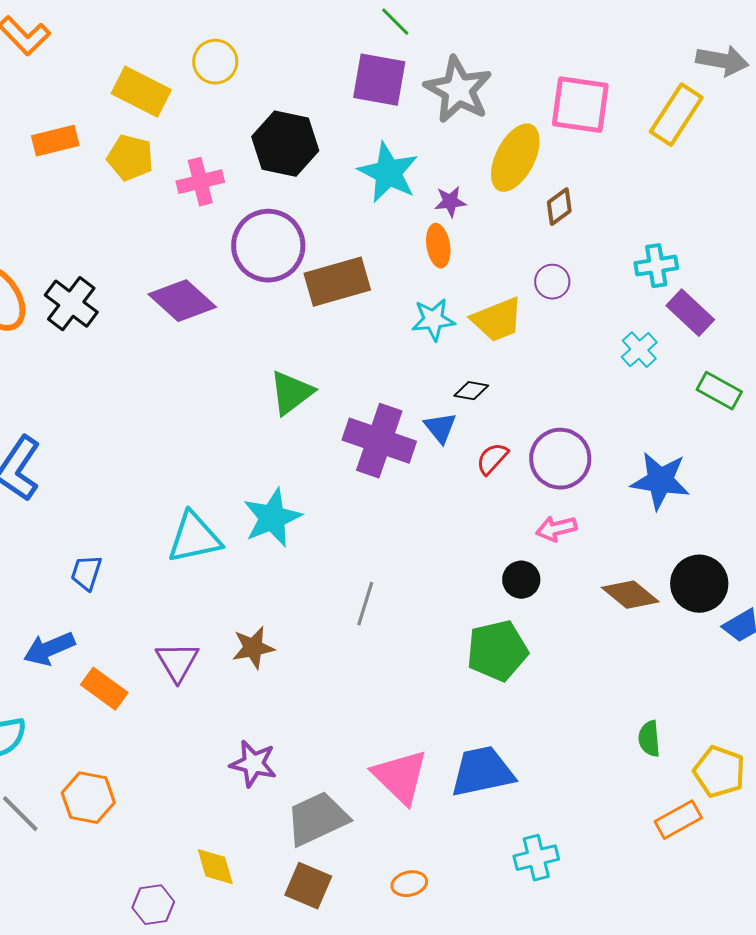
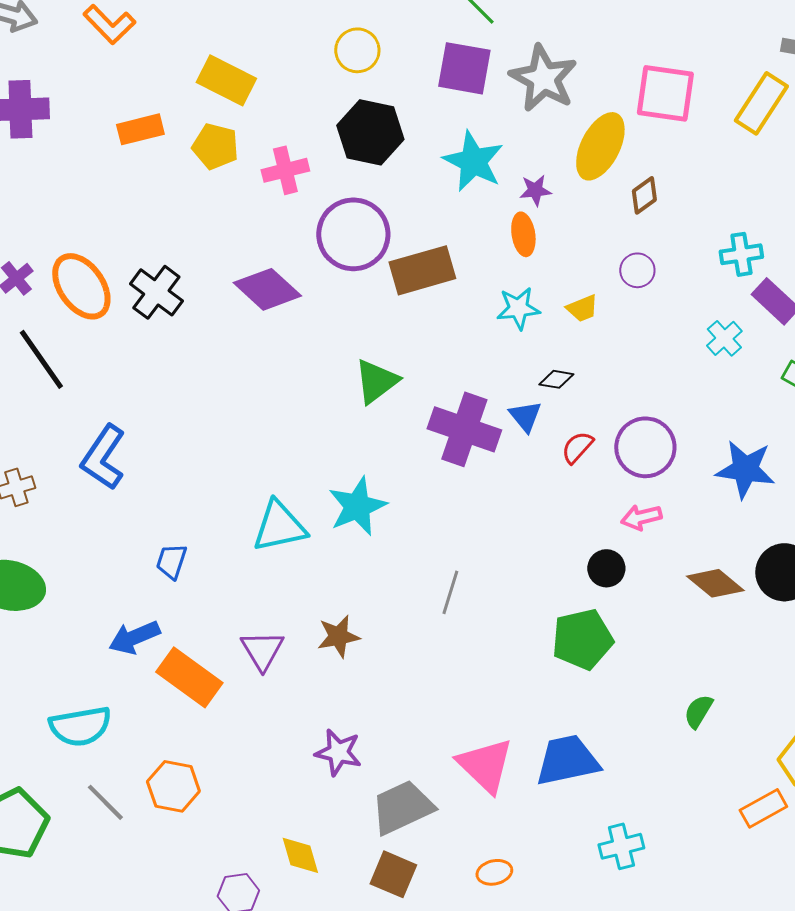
yellow circle: (215, 62) -> (357, 50), moved
yellow trapezoid: (497, 320) -> (582, 308), size x0.6
orange rectangle: (104, 689) -> (189, 677), size x1.4
green semicircle: (649, 739) -> (698, 711), moved, turned 36

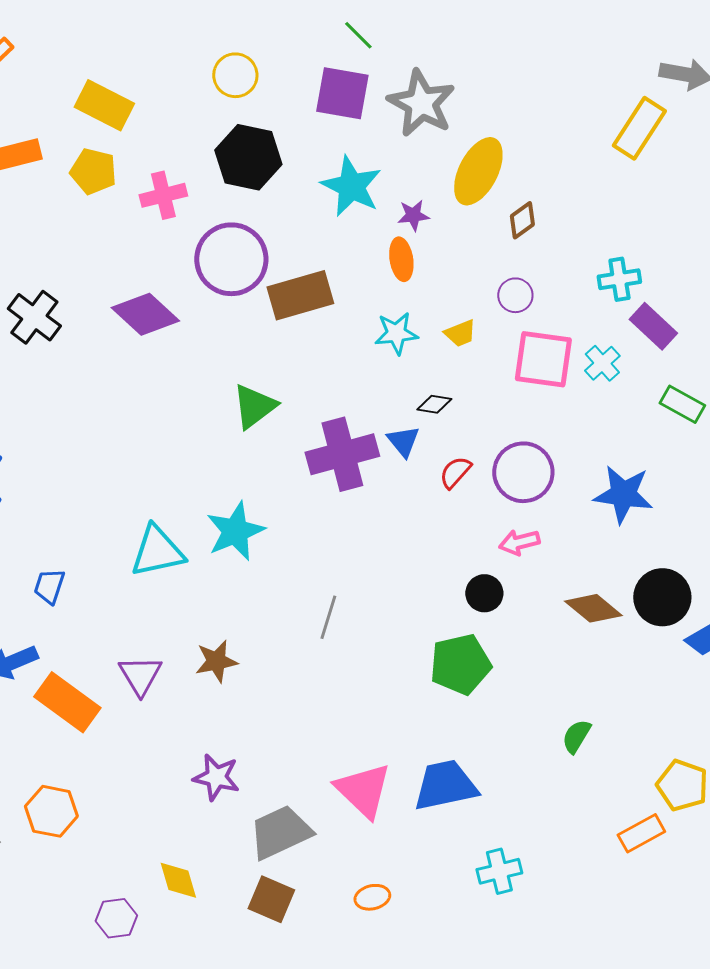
pink square: (665, 93) -> (543, 359), moved
purple cross: (464, 429) -> (342, 454), turned -34

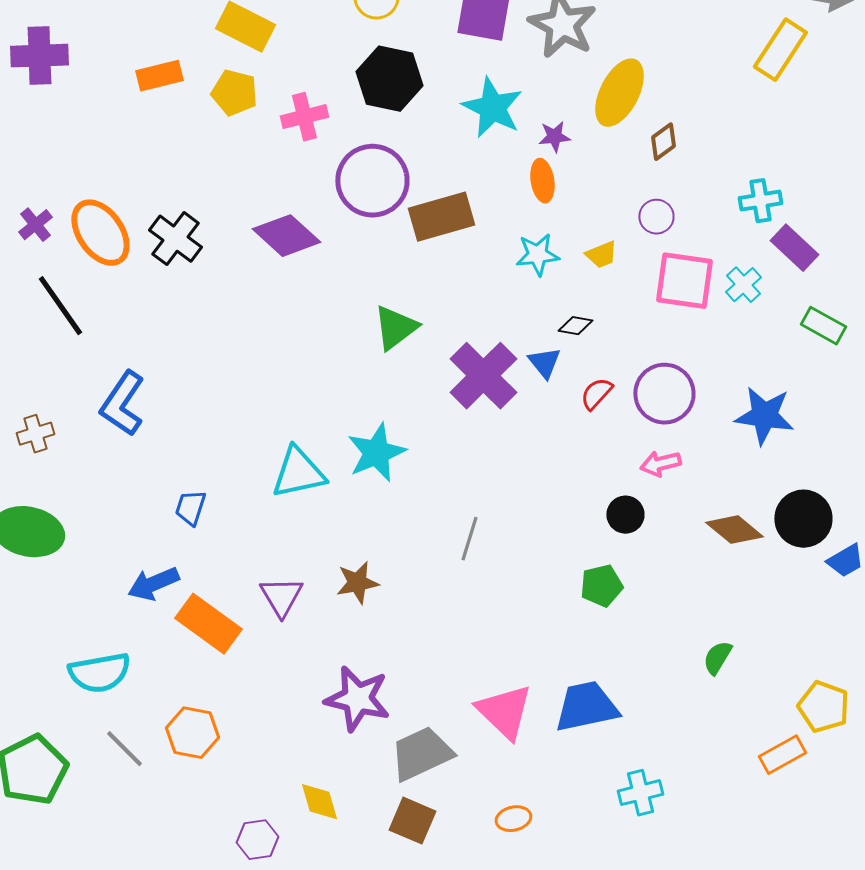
purple cross: (342, 454) -> (483, 376), turned -30
green pentagon: (460, 664) -> (601, 586), size x0.7
purple star: (216, 777) -> (357, 699), size x1.4

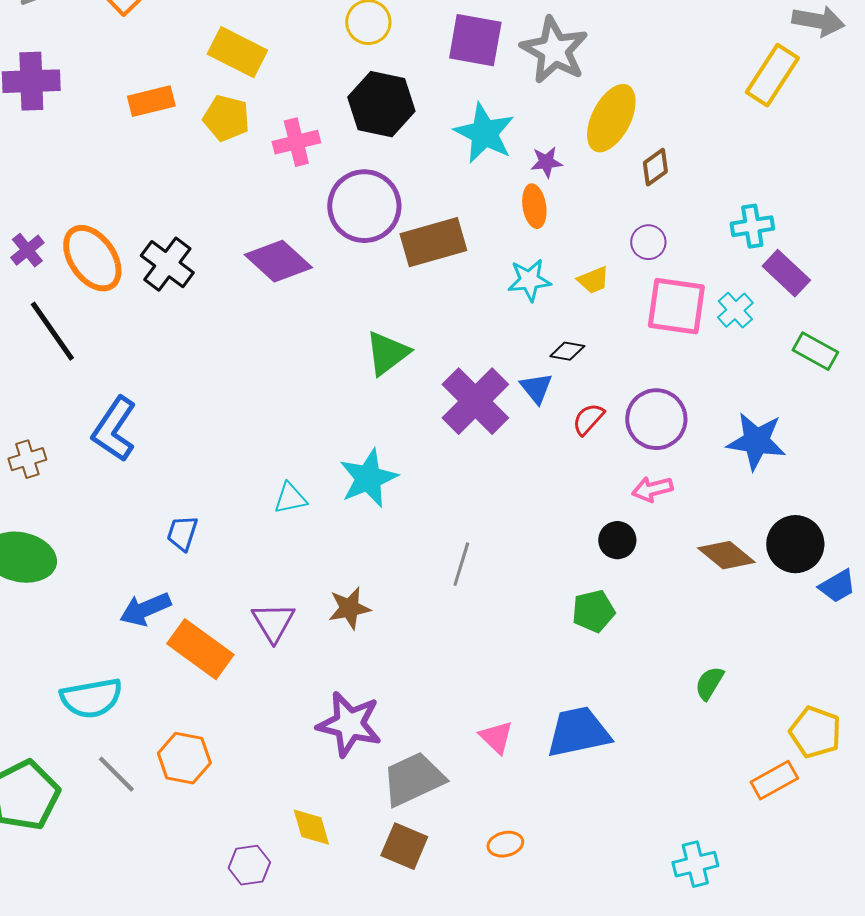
cyan triangle: (298, 473) -> (290, 498), size x0.6
pink triangle: (504, 712) -> (496, 737), size x0.6
cyan cross: (640, 793) -> (695, 864), moved

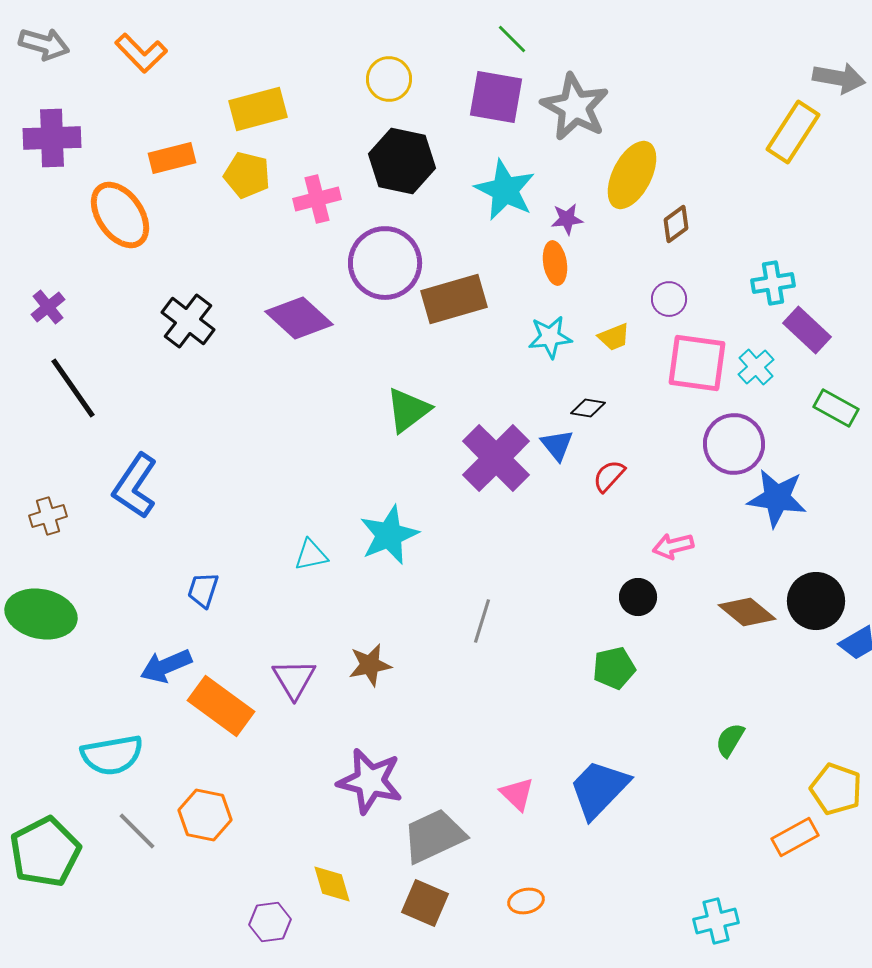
yellow rectangle: (237, 52) -> (258, 109), turned -42
orange ellipse: (92, 258) -> (120, 215), moved
purple circle: (656, 419) -> (734, 444), moved
blue trapezoid: (578, 732) -> (599, 789), turned -34

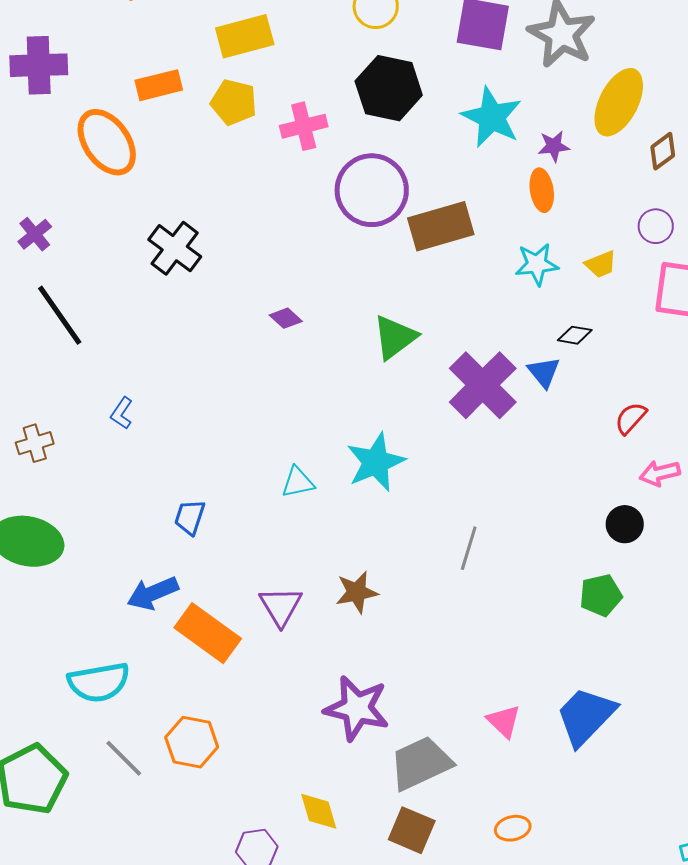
purple diamond: (299, 318) -> (286, 318), moved, size x0.5
red semicircle: (609, 476) -> (631, 418), moved
blue L-shape: (135, 486) -> (122, 413), size x0.5

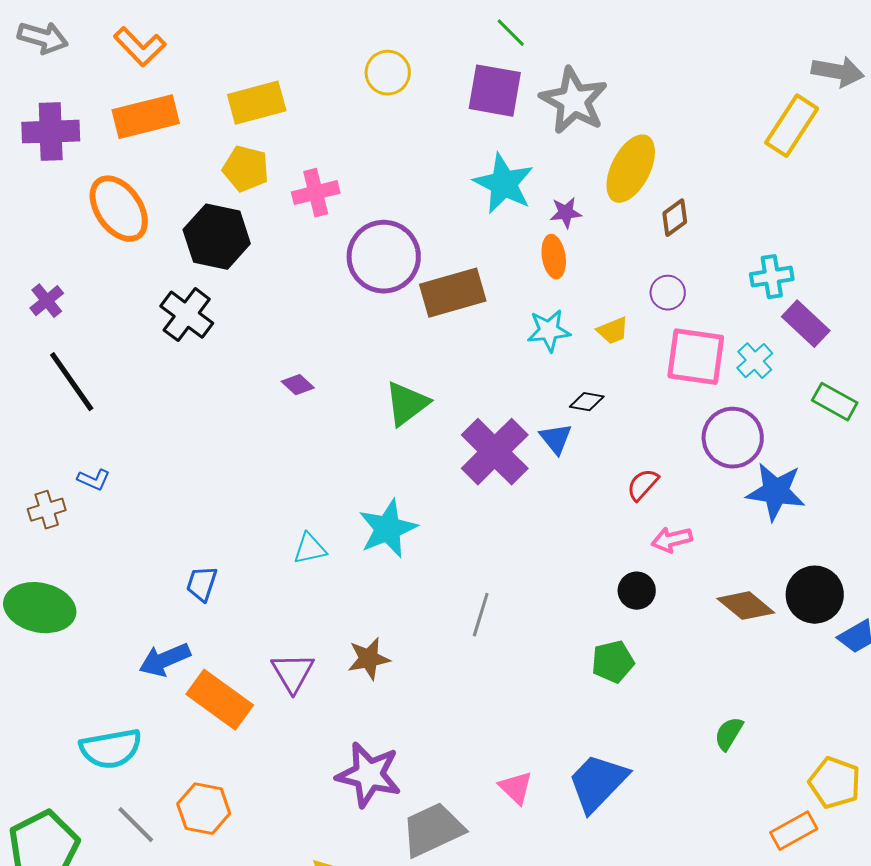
orange rectangle: (159, 85) -> (146, 117), moved, size x1.4
black hexagon: (389, 88) -> (217, 237), moved
blue L-shape: (122, 413) -> (94, 480), moved, turned -100

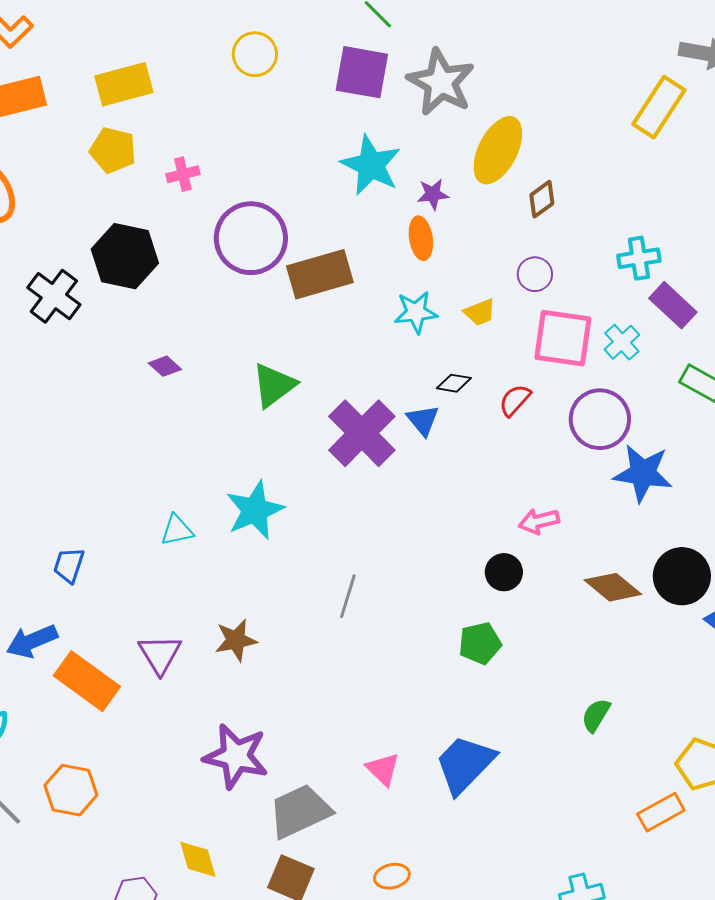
pink cross: (316, 193) -> (183, 174), size x0.7
black hexagon: (217, 237) -> (125, 256), moved
red semicircle: (643, 485) -> (515, 400), moved

